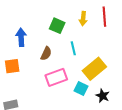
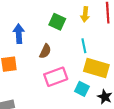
cyan line: (73, 48) -> (84, 46), moved
yellow rectangle: (94, 69) -> (96, 68), turned 55

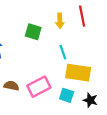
brown semicircle: (45, 51) -> (11, 86), moved, turned -96

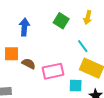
cyan line: (63, 52) -> (83, 46), turned -32
cyan square: (67, 95) -> (76, 86), turned -32

